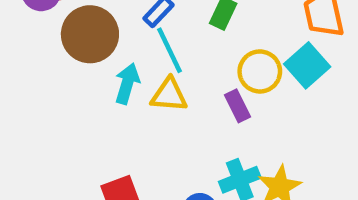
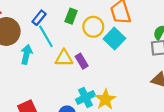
yellow circle: (260, 71) -> (93, 27), moved
yellow triangle: (169, 95) -> (64, 58), moved

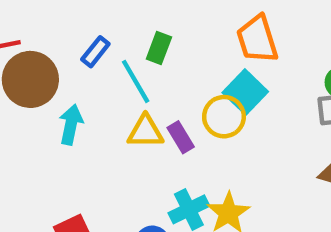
yellow circle: (93, 27) -> (224, 117), moved
cyan line: (46, 36) -> (136, 81), moved

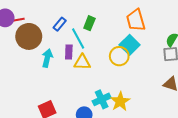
purple rectangle: (181, 137) -> (69, 52), moved, turned 32

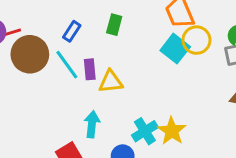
cyan line: (78, 39) -> (67, 65), moved
yellow circle: (119, 56) -> (196, 40), moved
cyan arrow: (47, 58) -> (92, 124), moved

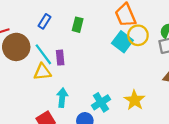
blue rectangle: (72, 31) -> (44, 21), moved
yellow triangle: (111, 82) -> (42, 72), moved
yellow star: (172, 131) -> (135, 100), moved

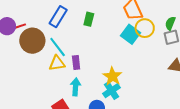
blue rectangle: (44, 21) -> (58, 17), size x1.5
purple rectangle: (60, 58) -> (76, 62), moved
yellow star: (135, 100) -> (112, 76), moved

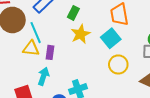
yellow circle: (145, 28) -> (118, 64), moved
yellow star: (112, 76) -> (80, 34), moved

